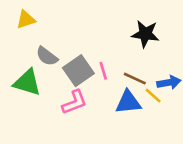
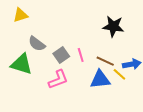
gray square: (78, 71) -> (61, 55), size x0.7

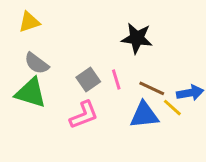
black star: (113, 26) -> (137, 38), moved
gray semicircle: (37, 44) -> (37, 63), moved

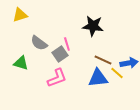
gray semicircle: (37, 63) -> (39, 43), moved
pink line: (116, 80) -> (67, 44), moved
green triangle: (31, 93) -> (21, 63), size x0.7

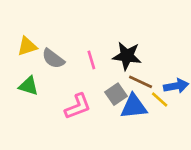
yellow triangle: (20, 15) -> (27, 46), moved
black star: (93, 26) -> (127, 56), moved
gray square: (60, 54) -> (116, 94), moved

